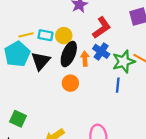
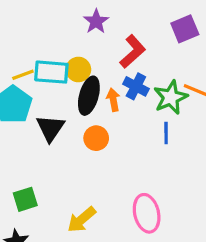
cyan rectangle: (45, 35) -> (51, 72), size x1.5
black triangle: (41, 61) -> (50, 128), moved
green square: (18, 119) -> (25, 199), turned -35

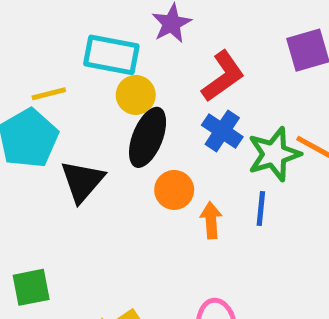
cyan rectangle: (51, 72) -> (111, 55), moved
orange arrow: (113, 100) -> (211, 220), moved
orange circle: (96, 138) -> (174, 190), moved

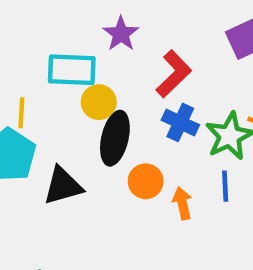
yellow line: (49, 94) -> (21, 113), turned -64
black triangle: (82, 181) -> (63, 186), turned 42

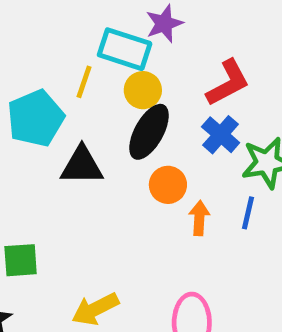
purple star: (121, 34) -> (164, 24), moved
yellow line: (21, 113) -> (84, 82), moved

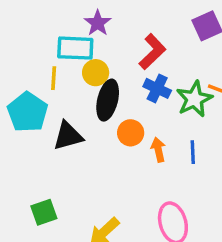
blue line: (248, 213) -> (193, 152), moved

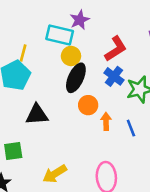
yellow line: (54, 78) -> (23, 53), moved
black triangle: (68, 136) -> (37, 115), moved
blue line: (193, 152) -> (131, 128), turned -30

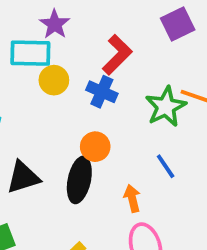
blue cross: (114, 76) -> (102, 92), moved
black ellipse: (76, 78) -> (79, 180), moved
orange arrow: (106, 121) -> (132, 198), moved

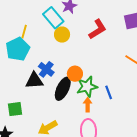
cyan rectangle: (30, 53) -> (53, 18), turned 35
blue cross: (102, 92) -> (46, 69), moved
green star: (166, 107) -> (87, 87), moved

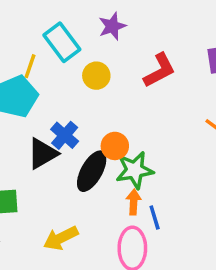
cyan rectangle: (53, 18) -> (62, 42), moved
black triangle: (34, 80) -> (42, 153), turned -30
blue line: (109, 92) -> (155, 218), moved

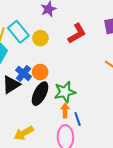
cyan rectangle: (62, 42) -> (18, 32), moved
orange circle: (115, 146) -> (40, 72), moved

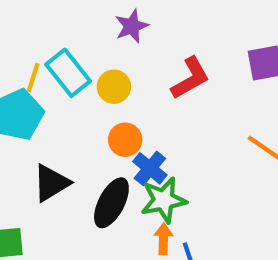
orange circle: (40, 72) -> (125, 140), moved
blue cross: (24, 73) -> (150, 168), moved

